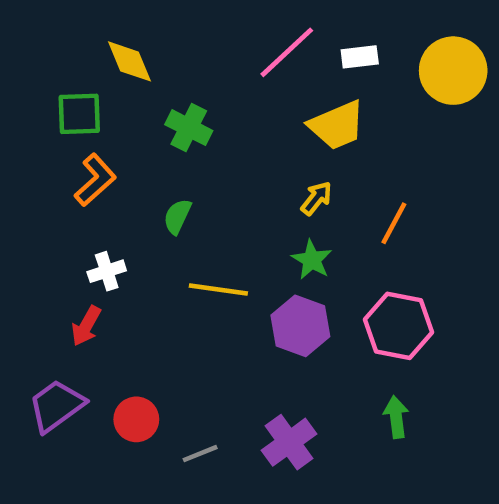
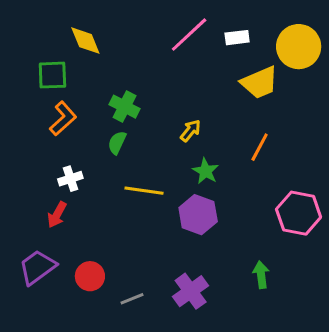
yellow trapezoid: (337, 125) -> (260, 83), moved
green cross: (189, 128) -> (124, 107), moved
yellow arrow: (316, 198) -> (191, 131), moved
pink hexagon: (398, 326) -> (299, 213), moved

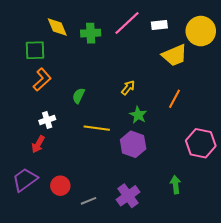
green cross: (124, 107) -> (91, 33), moved, turned -30

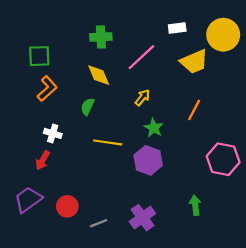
pink line: (127, 23) -> (141, 57), moved
yellow diamond: (57, 27) -> (99, 75), moved
white cross: (47, 120) -> (53, 133), turned 35

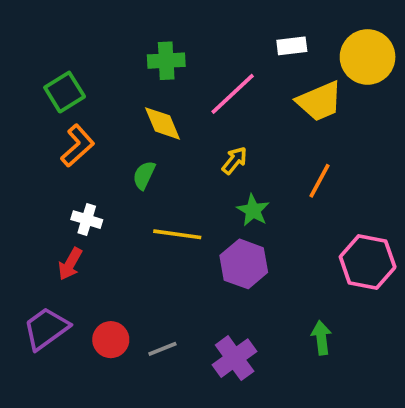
green square: (39, 56) -> (65, 92), turned -30
gray line: (99, 223) -> (162, 349), moved

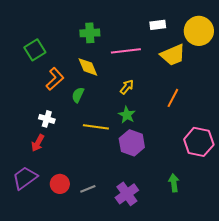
pink line: (233, 94) -> (126, 51), turned 36
orange L-shape: (77, 146) -> (55, 79), moved
green star: (253, 210) -> (127, 115), moved

